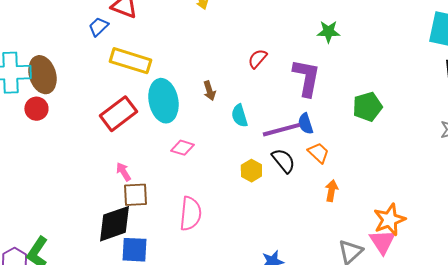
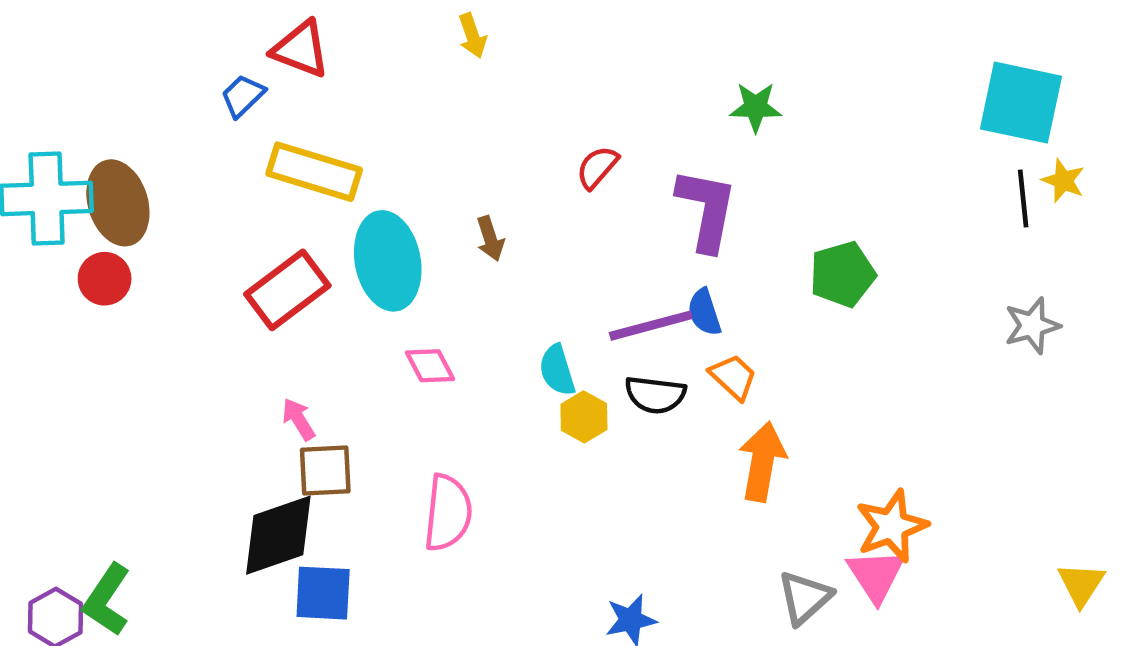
cyan semicircle: (239, 116) -> (557, 370), moved
pink diamond: (182, 148) -> (430, 366), turned 45
black semicircle: (283, 161) -> (655, 395), turned 136
orange arrow: (331, 191) -> (762, 462), size x1.6

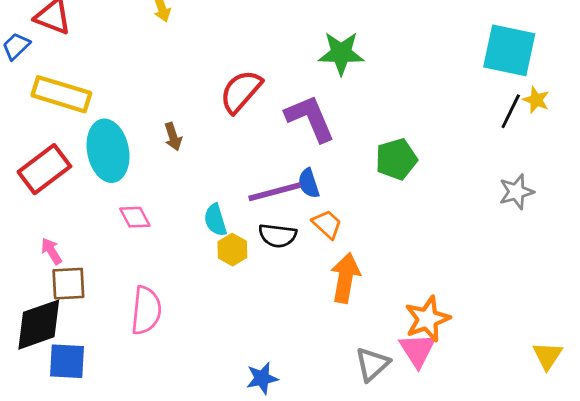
green star: (756, 107) -> (341, 53), size x1.4
red semicircle: (597, 167) -> (241, 91), size x1.6
black line: (1023, 198) -> (511, 111), turned 32
purple L-shape: (707, 210) -> (310, 118), turned -34

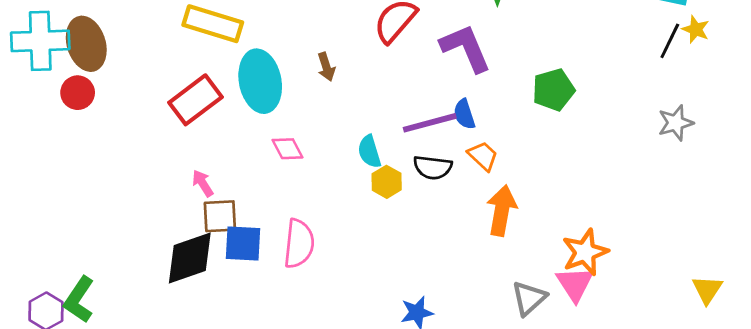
blue square: (67, 361) -> (243, 244), moved

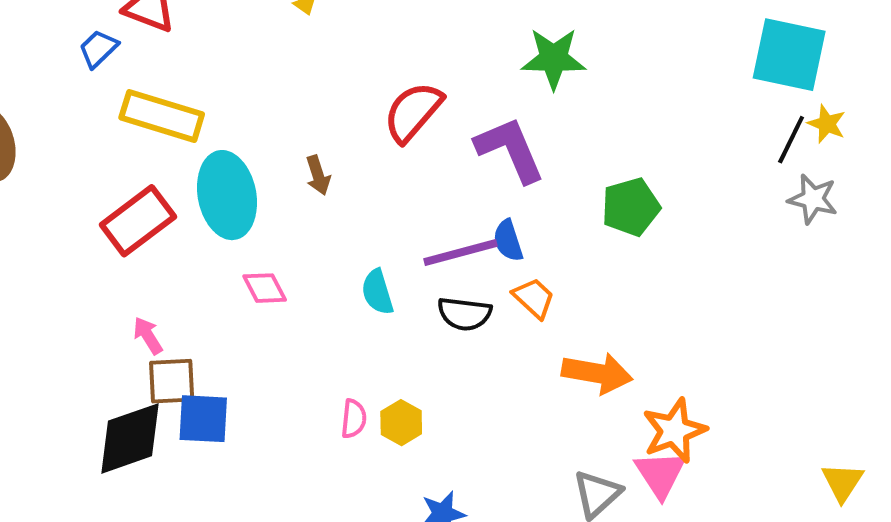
gray star: (676, 123) -> (813, 199), moved, turned 30
yellow hexagon: (387, 182) -> (401, 423), moved
orange arrow: (502, 211) -> (597, 373), moved, turned 90
pink semicircle: (299, 244) -> (354, 419), moved, size x0.6

